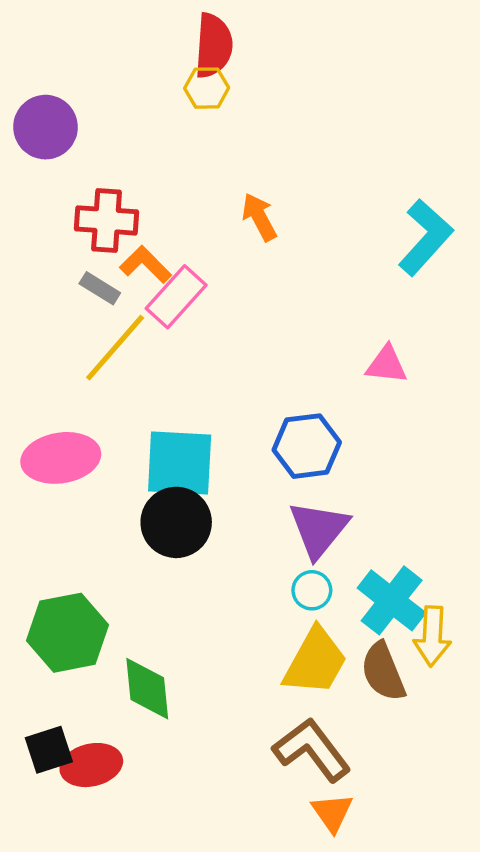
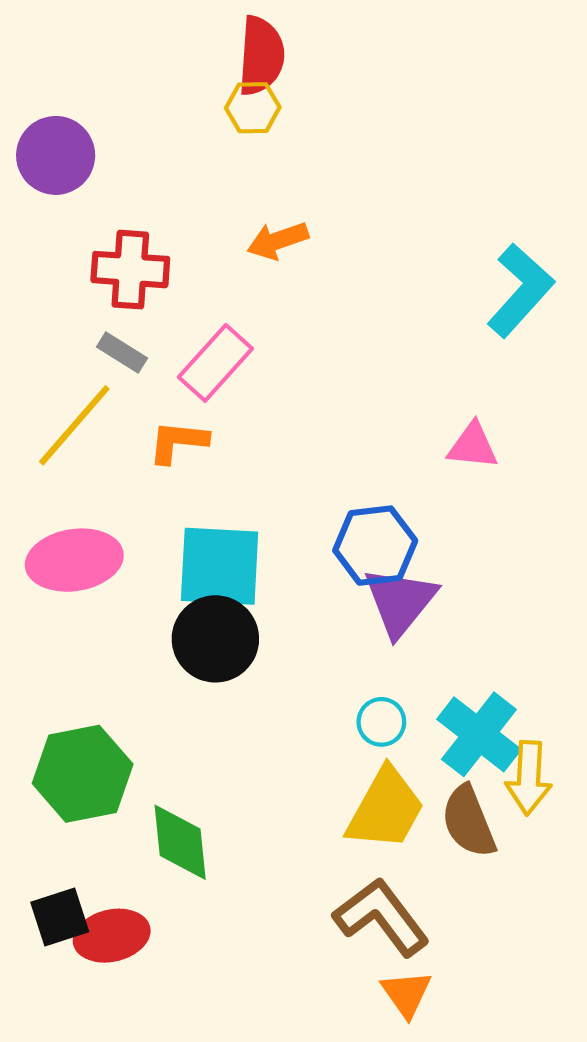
orange arrow: (259, 217) -> (278, 241), moved, turned -81
orange L-shape: (146, 265) -> (178, 442), moved, turned -39
yellow line: (115, 348) -> (74, 425), moved
purple triangle: (319, 529) -> (400, 602), moved

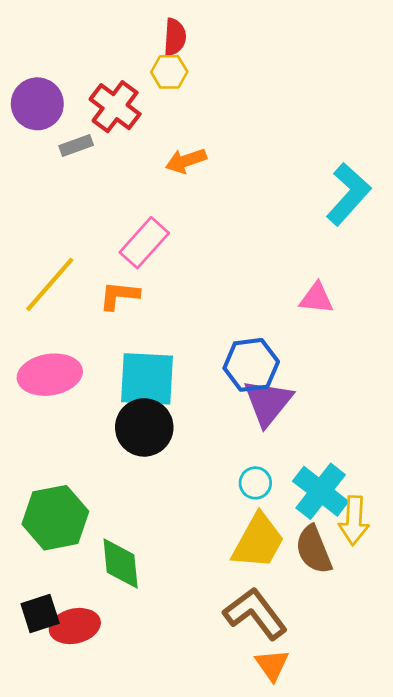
red semicircle: (261, 56) -> (175, 37), size x0.7
red cross: (130, 270) -> (115, 107), moved, turned 33
gray rectangle: (122, 353) -> (76, 145), moved, turned -52

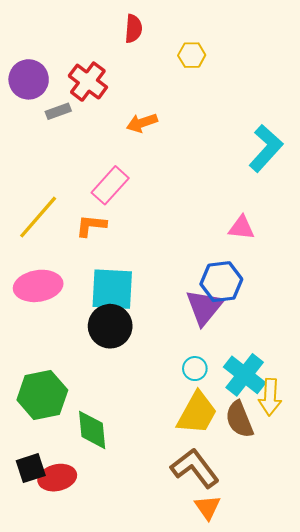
yellow hexagon: (169, 72) -> (192, 55), moved
blue hexagon: (251, 365) -> (221, 282), moved

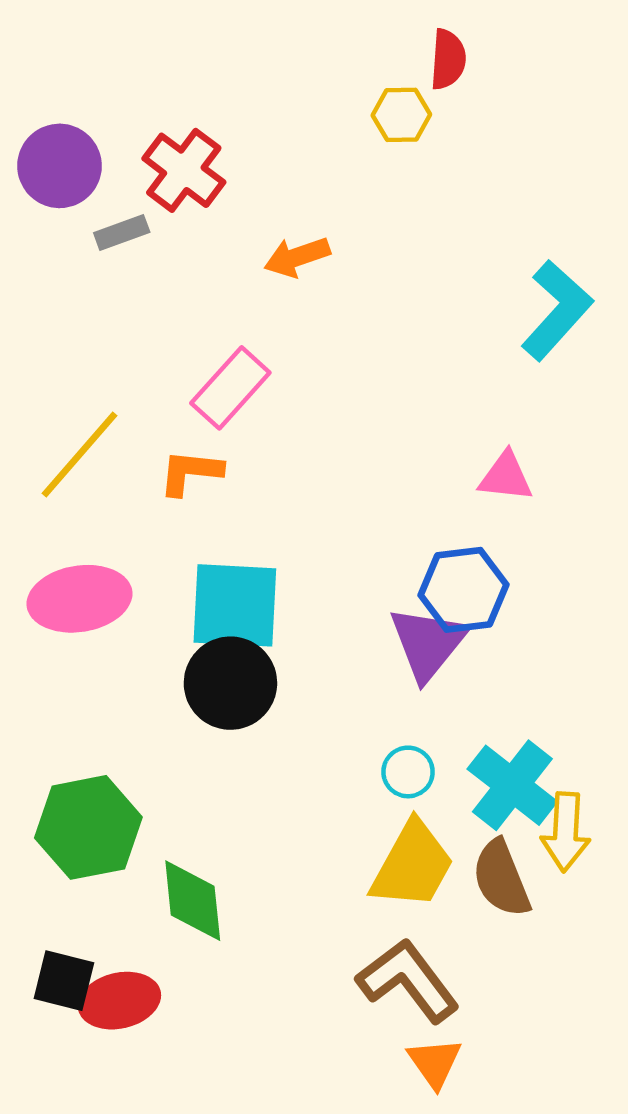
red semicircle: (133, 29) -> (448, 59), moved
black square: (31, 468) -> (64, 981), turned 32

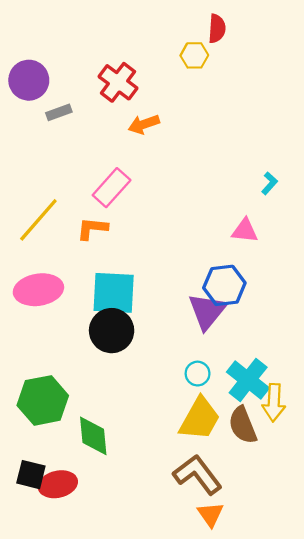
red cross: (184, 170) -> (118, 82), moved
cyan L-shape: (557, 310) -> (270, 183), moved, size x0.5

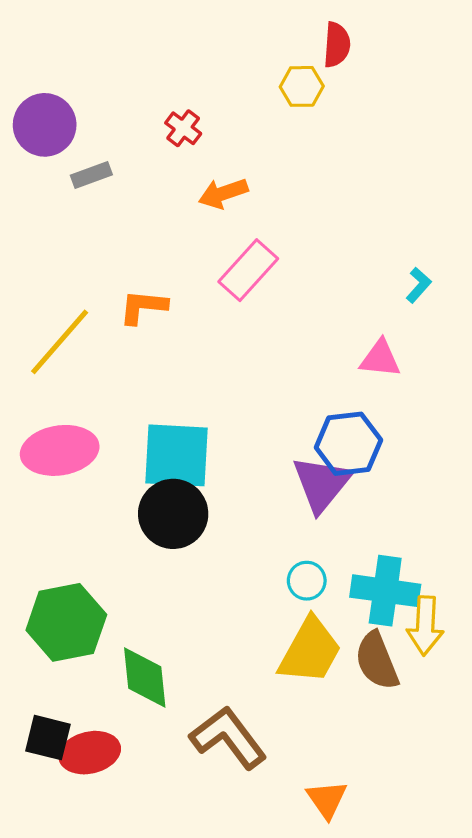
red cross: (118, 82) -> (183, 128), size x0.6
pink rectangle: (112, 188) -> (248, 270), moved
orange L-shape: (92, 228) -> (143, 307), moved
cyan cross: (248, 380) -> (385, 591), turned -30
brown L-shape: (198, 475) -> (228, 738), moved

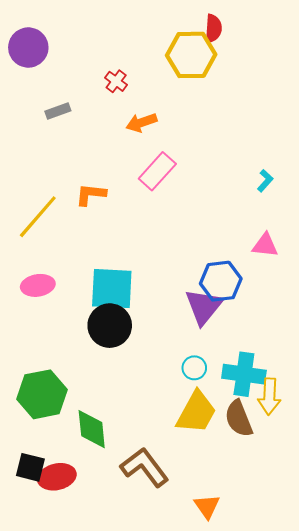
yellow hexagon: (302, 86) -> (191, 55), size x1.8
purple circle: (45, 125) -> (28, 48), moved
pink triangle: (380, 359) -> (265, 245), moved
pink ellipse: (60, 450) -> (38, 285), size x0.7

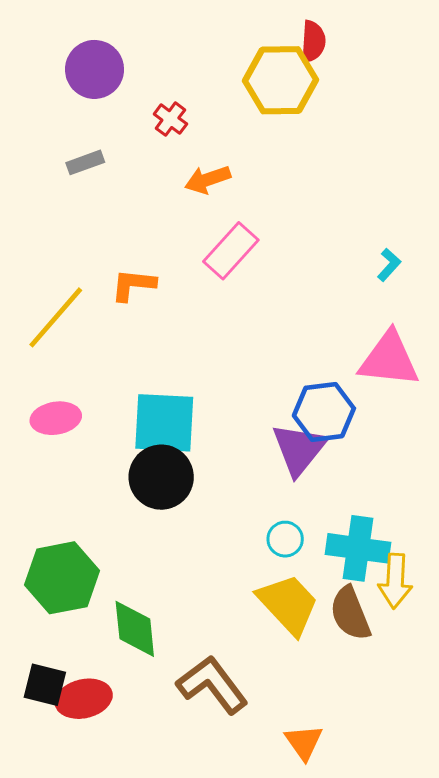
purple circle: (28, 48) -> (95, 69), moved
pink triangle: (265, 245) -> (389, 359), size x1.6
yellow trapezoid: (196, 412) -> (288, 604), turned -72

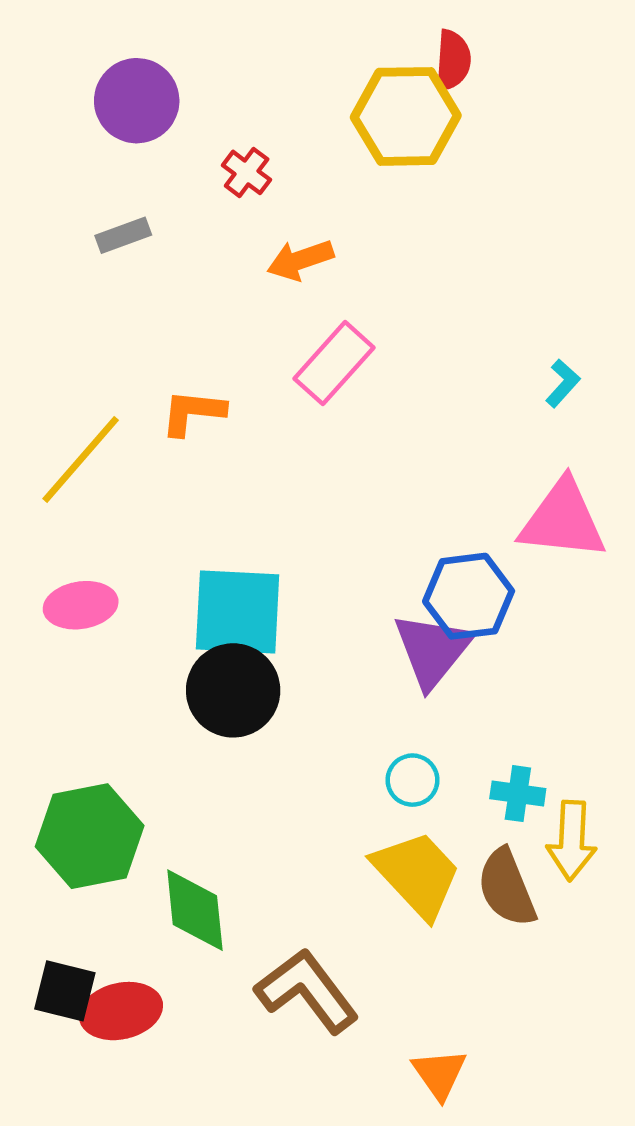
cyan cross: (358, 548) -> (518, 794), size x0.6

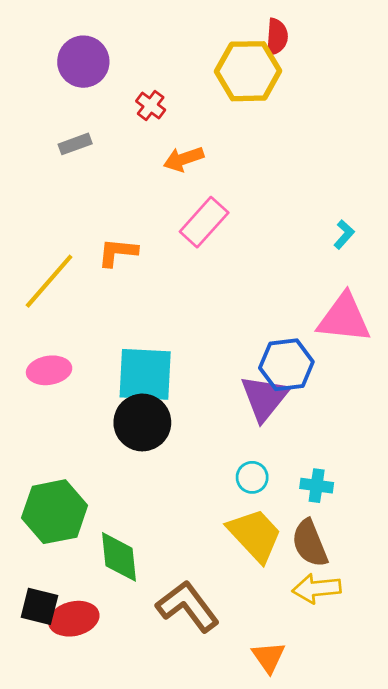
yellow arrow: (572, 841) -> (317, 589), moved, turned 81

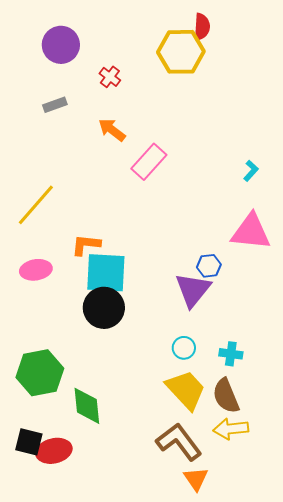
orange arrow: (184, 159) -> (112, 130), moved, turned 56
orange L-shape: (118, 252) -> (86, 245), moved
blue hexagon: (286, 365) -> (209, 266), size x0.6
brown L-shape: (188, 606) -> (179, 442), moved

